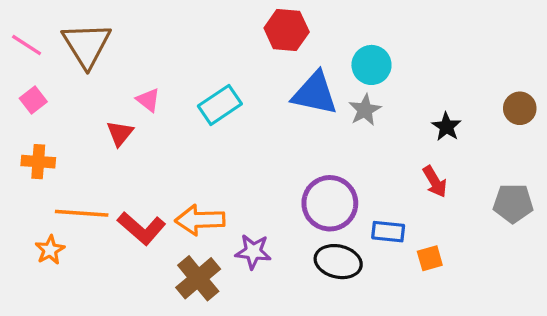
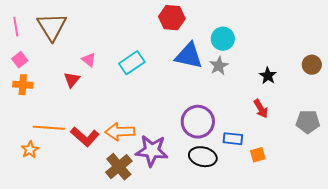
pink line: (27, 45) -> (16, 27), turned 48
orange cross: (38, 162) -> (23, 85), moved
purple star: (253, 252) -> (152, 151), size x1.5

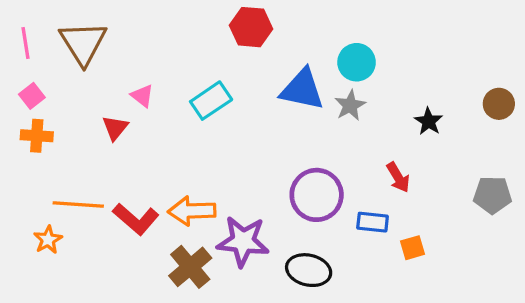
red hexagon: (172, 18) -> (251, 27), moved
red arrow: (261, 109) -> (398, 177), moved
black ellipse: (203, 157) -> (309, 270), moved

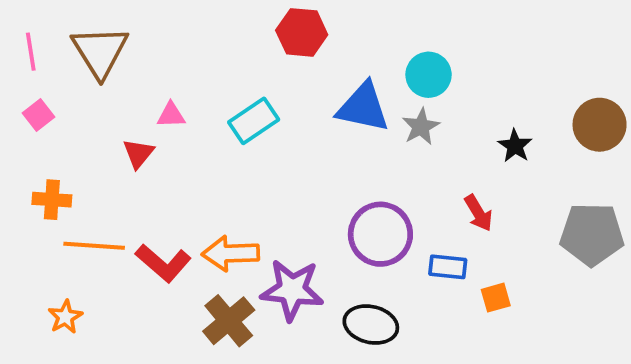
pink triangle: (142, 96) -> (171, 115), turned -40
brown circle: (499, 104) -> (600, 125), size x1.4
orange cross: (37, 136) -> (52, 200), moved
gray pentagon: (492, 195) -> (592, 234), size x1.4
orange star: (48, 240) -> (65, 317), moved

